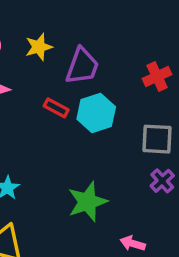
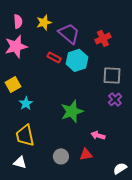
purple trapezoid: (82, 66) -> (69, 33), turned -70
red cross: (157, 77) -> (103, 38), moved

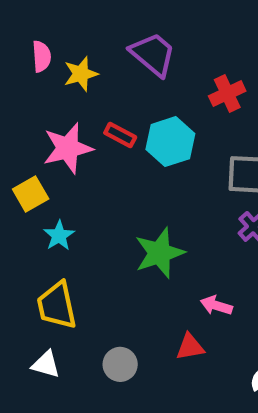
yellow star: (44, 22) -> (81, 74), moved
purple trapezoid: (69, 33) -> (153, 54), moved
pink star: (16, 46) -> (68, 148), moved
gray circle: (61, 156) -> (120, 364), moved

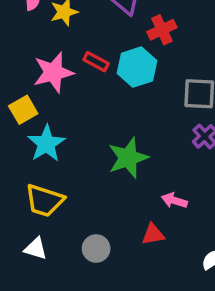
red cross: (227, 94) -> (162, 30), moved
cyan star: (59, 236) -> (46, 144), size x1.5
yellow trapezoid: (57, 305) -> (44, 200), turned -60

